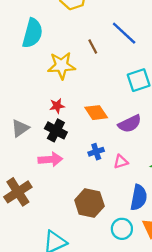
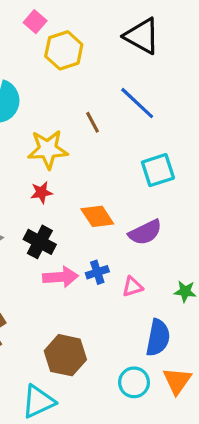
red star: (57, 106) -> (41, 192), moved
pink arrow: (50, 159) -> (61, 277), moved
brown hexagon: (89, 203) -> (65, 355), moved

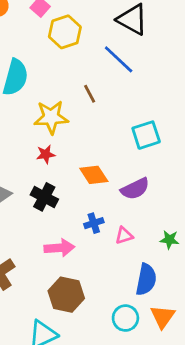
blue line: (137, 103) -> (119, 59), moved
pink arrow: (61, 277) -> (59, 248), moved

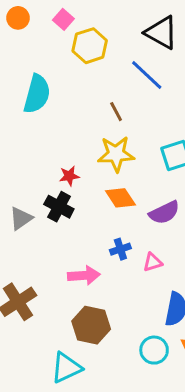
yellow star: (51, 117) -> (116, 154), moved
black cross: (44, 197) -> (59, 207), moved

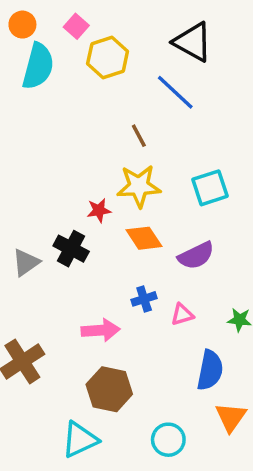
cyan semicircle: (37, 94) -> (38, 66), moved
red star: (69, 176) -> (99, 210), moved
cyan circle: (154, 350) -> (168, 440), moved

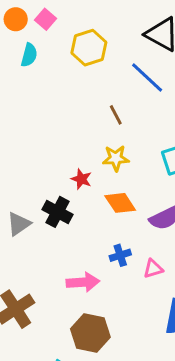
pink square: (76, 26) -> (46, 19), moved
cyan semicircle: (38, 66) -> (29, 55), size x0.6
yellow star: (139, 186) -> (116, 158), size x0.7
red star: (99, 210) -> (81, 179), turned 30

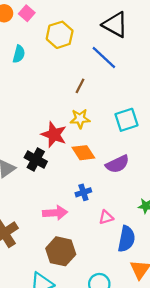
cyan semicircle: (29, 55) -> (19, 54), moved
brown line: (116, 115) -> (80, 86), turned 56
red star: (81, 179) -> (54, 135), size x1.6
pink triangle: (153, 269) -> (106, 217), moved

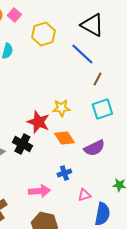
brown line: (80, 86) -> (97, 79), moved

